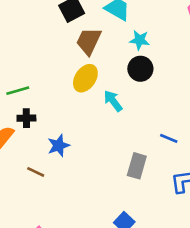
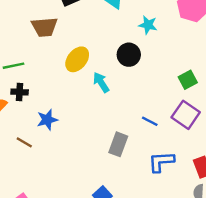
cyan star: (139, 40) -> (148, 25), moved
brown trapezoid: (89, 41) -> (44, 27), moved, turned -124

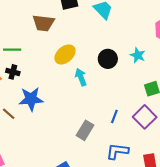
cyan star: (148, 25) -> (138, 55), moved
blue star: (47, 120) -> (31, 99), size x1.4
blue line: (150, 121) -> (114, 116), turned 72

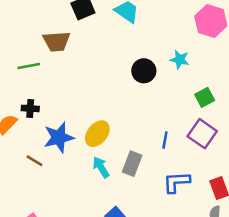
green line: (12, 50) -> (29, 66), moved
yellow ellipse: (65, 54) -> (97, 134), moved
cyan arrow: (81, 77) -> (101, 167), moved

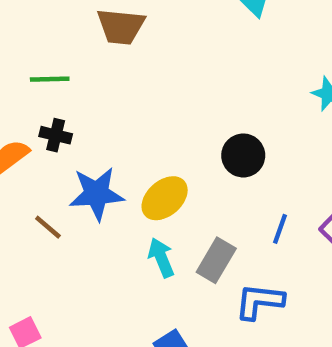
green line: (29, 66) -> (50, 79), moved
black circle: (144, 71) -> (243, 155), moved
blue L-shape: (176, 182) -> (259, 301), moved

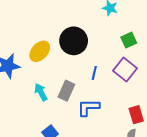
black circle: (243, 155) -> (74, 41), size x1.4
yellow ellipse: (165, 198) -> (40, 51), moved

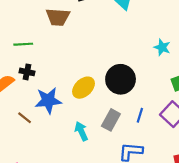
gray rectangle: (66, 91) -> (111, 120), moved

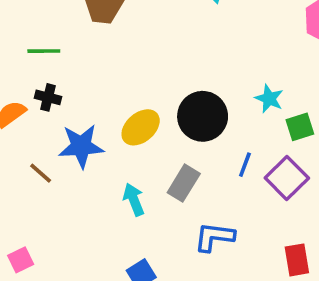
cyan star: (162, 47) -> (269, 99), moved
blue line: (140, 115) -> (245, 165), moved

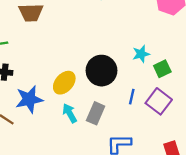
cyan star: (269, 99) -> (141, 54), turned -30
cyan arrow: (134, 200) -> (70, 113), moved

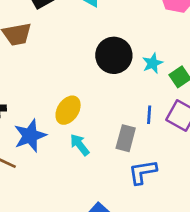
black circle: (102, 71) -> (114, 55), moved
gray rectangle: (96, 113) -> (126, 138), moved

